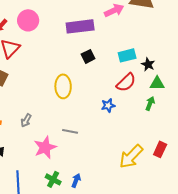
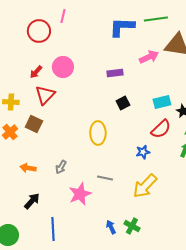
purple rectangle: (80, 26) -> (115, 73), size x0.6
yellow arrow: (131, 156) -> (145, 186), moved
green cross: (53, 179) -> (132, 226), moved
blue arrow: (76, 180) -> (111, 227), turned -48

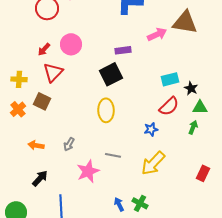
black square: (123, 103) -> (111, 74), moved, size x1.6

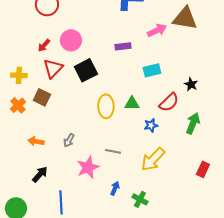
black square: (111, 74) -> (86, 70), moved
cyan rectangle: (170, 79) -> (152, 70), moved
green triangle: (200, 107) -> (132, 103), moved
green arrow: (193, 127) -> (193, 123), size x1.5
blue arrow: (119, 204) -> (115, 188), moved, turned 48

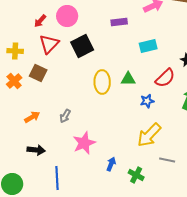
orange arrow: (36, 141) -> (32, 117), turned 140
gray line: (113, 151) -> (167, 160), moved
black arrow: (40, 174) -> (36, 150), turned 54

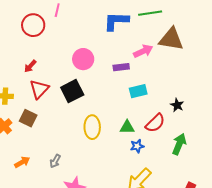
pink circle: (67, 16) -> (83, 59), moved
purple rectangle: (119, 22) -> (121, 67), moved
green triangle: (128, 79) -> (127, 127), moved

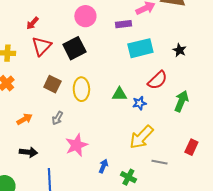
cyan rectangle: (138, 91) -> (140, 48), size x1.4
black star: (177, 105) -> (179, 50), moved
brown square: (28, 118) -> (52, 84), moved
yellow ellipse: (92, 127) -> (81, 89), moved
green triangle: (127, 127) -> (119, 94), moved

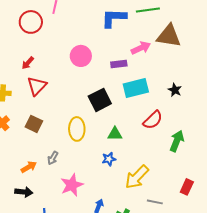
black square: (74, 48) -> (100, 100), moved
brown square: (52, 84) -> (34, 124), moved
blue star: (139, 103) -> (109, 159), moved
orange arrow: (24, 119) -> (29, 167), moved

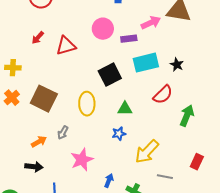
pink circle: (81, 56) -> (103, 29), moved
red triangle: (37, 86) -> (66, 46), moved, turned 30
black star: (175, 90) -> (177, 65), moved
brown square: (34, 124) -> (44, 99), size x1.5

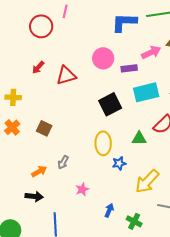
brown square: (44, 99) -> (44, 128), size x0.6
yellow ellipse: (87, 104) -> (103, 143), moved
green triangle: (125, 109) -> (139, 138), moved
pink star: (82, 160) -> (82, 189), size x0.6

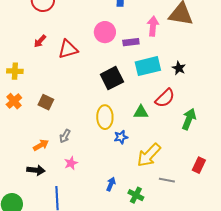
pink arrow: (151, 52) -> (153, 26), turned -60
pink star: (82, 189) -> (71, 163), moved

